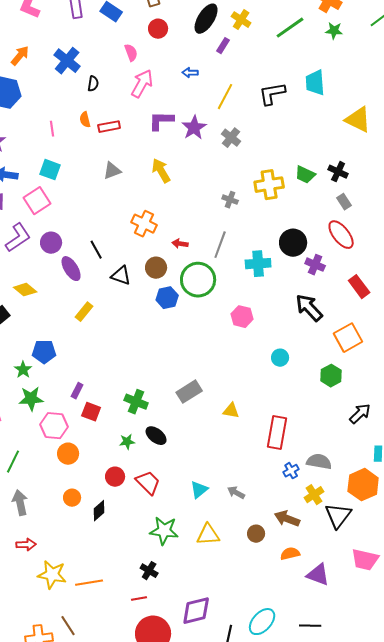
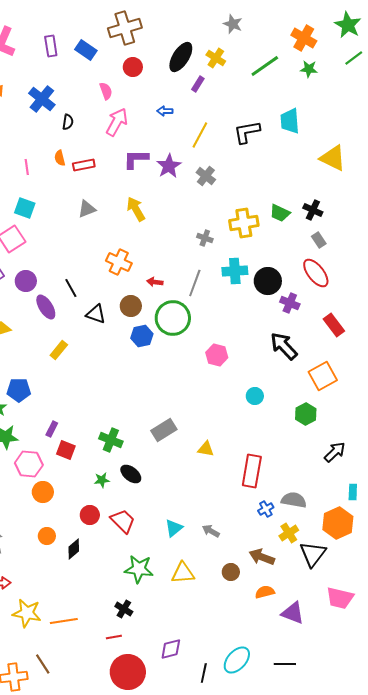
cyan cross: (258, 264) -> (235, 271), moved
purple diamond: (196, 611) -> (171, 649), size x0.7

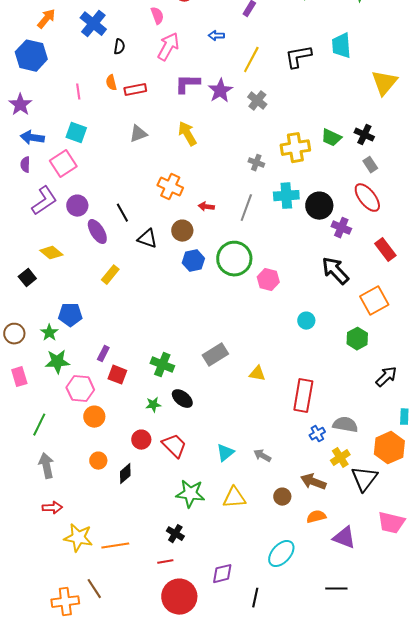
yellow triangle: (333, 158) -> (384, 83), turned 44
green circle: (173, 318) -> (234, 259), moved
cyan ellipse: (237, 660) -> (281, 554), moved

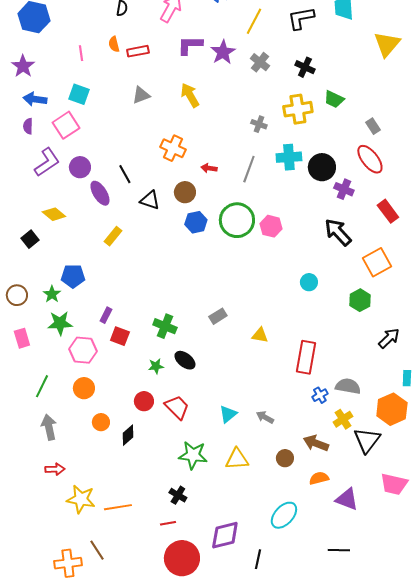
black cross: (364, 135) -> (305, 67), moved
pink hexagon: (268, 280) -> (271, 226), moved
gray rectangle: (215, 355) -> (218, 316), size x0.7
orange circle: (94, 417) -> (84, 388), moved
purple diamond: (222, 574) -> (225, 535), size x1.4

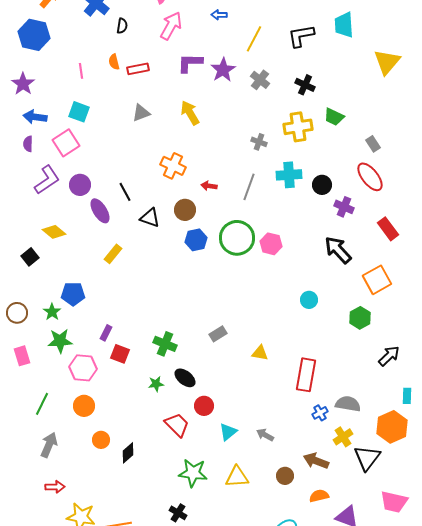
black circle: (322, 167) -> (322, 185), size x0.7
red circle: (144, 401) -> (204, 406), moved
gray arrow: (49, 427) -> (49, 445), turned 35

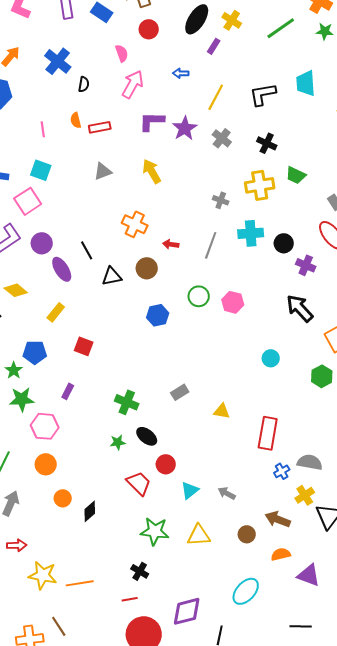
black triangle: (150, 218) -> (112, 276), turned -30
green circle: (237, 238) -> (199, 296), size x0.6
blue hexagon: (196, 240) -> (158, 315), moved
yellow rectangle: (113, 254) -> (56, 312), moved
red square: (120, 354) -> (84, 346), moved

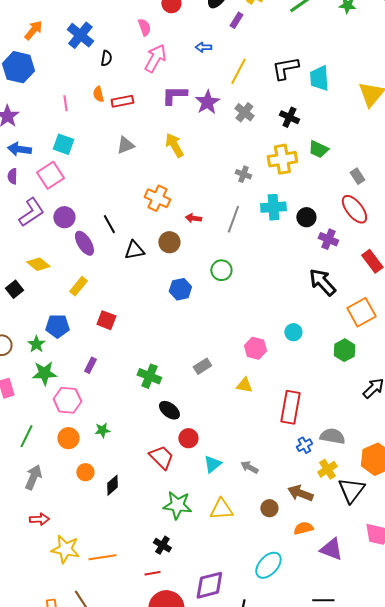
cyan trapezoid: (306, 83) -> (319, 78), moved
pink hexagon: (233, 302) -> (255, 348), moved
green star: (118, 442) -> (102, 430), moved

